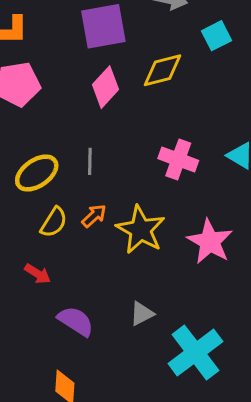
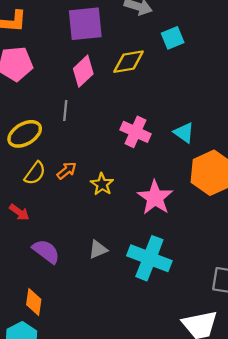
gray line: (90, 161) -> (65, 110), moved
yellow star: (141, 230) -> (102, 184), size x0.6
cyan cross: (195, 352) -> (149, 258), moved, turned -36

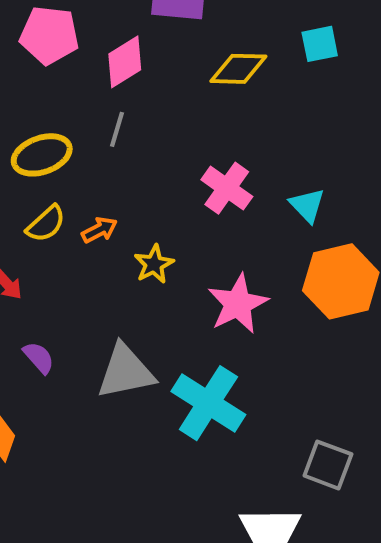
pink diamond: (83, 71) -> (125, 62), moved
gray triangle: (98, 249) -> (126, 371), size x1.8
purple semicircle: (46, 251) -> (39, 358), size x0.7

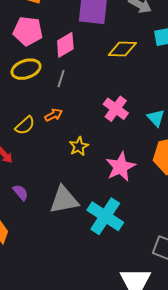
yellow ellipse: (42, 155) -> (26, 69), moved
orange arrow: (100, 230) -> (53, 115), moved

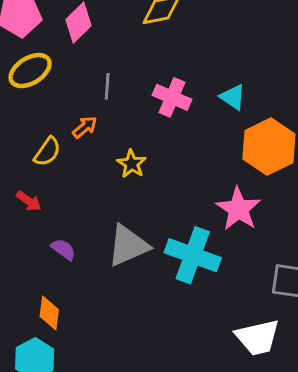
gray line: (61, 79) -> (107, 86), moved
pink star: (121, 167) -> (238, 209), moved

